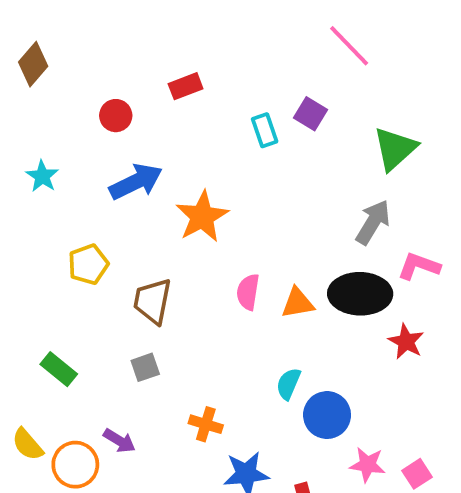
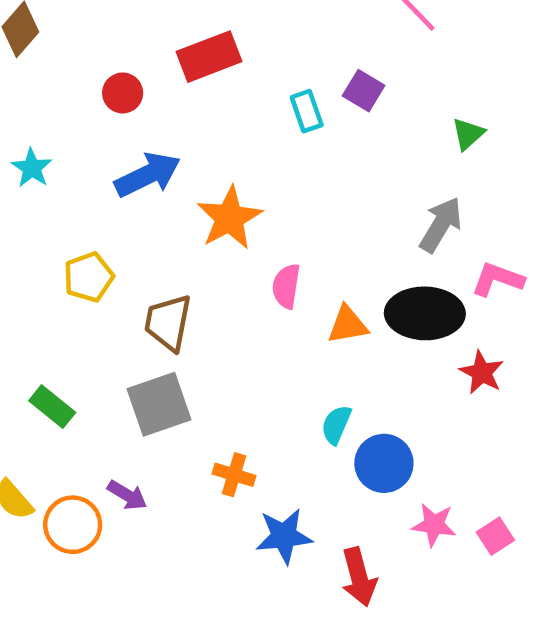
red rectangle: (186, 86) -> (209, 57), size x1.5
green triangle: (395, 149) -> (468, 134), size x0.6
pink semicircle: (248, 292) -> (286, 286), moved
gray square: (145, 367) -> (159, 404), size x1.8

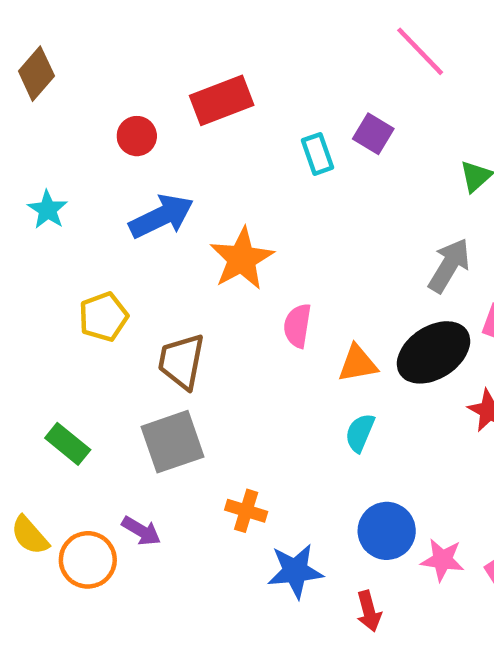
black ellipse: (425, 313) -> (434, 352), turned -34
cyan semicircle: (336, 425) -> (360, 433), moved
blue circle: (384, 463) -> (387, 531), moved
red arrow: (359, 577) -> (369, 611), size x0.7

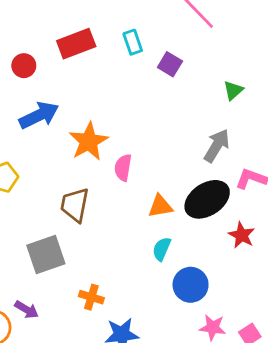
cyan rectangle: (318, 154) -> (133, 42), moved
pink semicircle: (297, 326) -> (123, 168), moved
brown trapezoid: (181, 361) -> (75, 205), moved
blue circle: (387, 531) -> (191, 285), moved

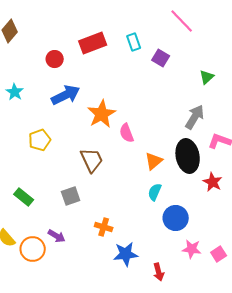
pink semicircle: (123, 168) -> (127, 133), turned -30
black ellipse: (207, 199) -> (188, 156), turned -68
brown trapezoid: (75, 205) -> (92, 160), turned 144
orange triangle: (160, 206) -> (154, 161), turned -30
gray square: (46, 254) -> (71, 196), size x0.7

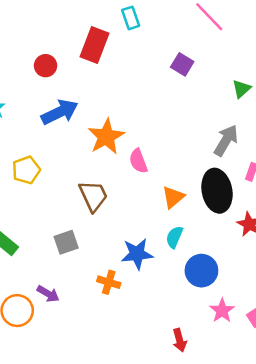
cyan rectangle: (134, 42) -> (131, 18), moved
red rectangle: (93, 43) -> (95, 45), turned -48
pink star: (192, 249) -> (222, 311), turned 30
blue star: (126, 254) -> (137, 254), moved

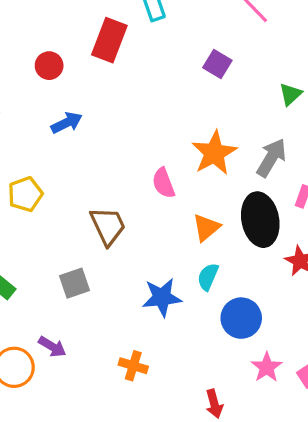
blue arrow: (60, 112) -> (67, 123), size x0.7
orange star: (106, 137) -> (214, 153), moved
orange cross: (109, 282) -> (133, 366), moved

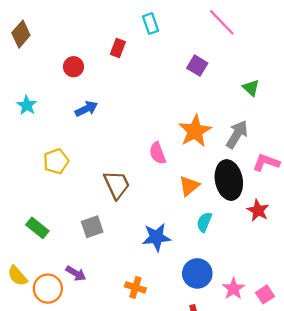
red rectangle: (109, 40) -> (118, 48), size x0.6
green triangle: (290, 94) -> (251, 88), turned -36
cyan semicircle: (208, 277) -> (204, 222), moved
blue circle: (241, 318) -> (197, 273), moved

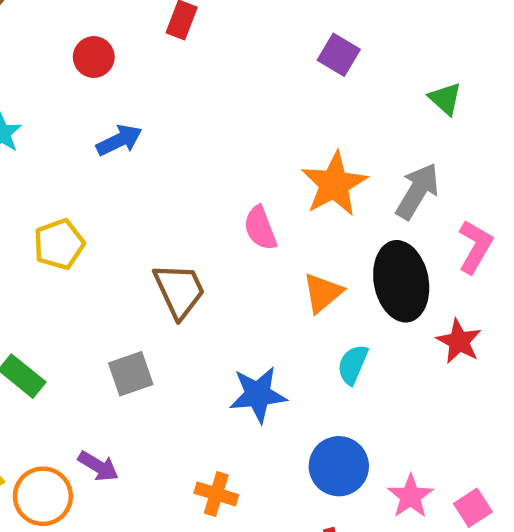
pink L-shape: (266, 162) -> (475, 247), turned 100

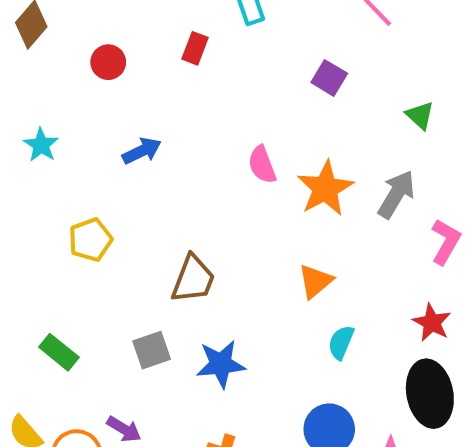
red circle: (94, 57) -> (108, 62), moved
pink semicircle: (260, 228) -> (262, 165), moved
black ellipse: (401, 281) -> (430, 394), moved
brown trapezoid: (179, 291) -> (193, 279), turned 46
blue star: (258, 395) -> (221, 364), moved

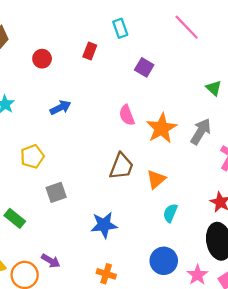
purple square: (329, 78) -> (144, 67), moved
brown trapezoid: (193, 279) -> (121, 166), moved
gray square: (152, 350) -> (56, 192), moved

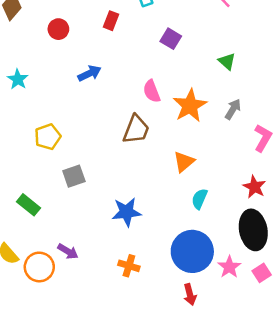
green triangle: (214, 88) -> (227, 61), moved
blue arrow: (61, 108) -> (89, 73), moved
gray arrow: (201, 131) -> (233, 109), size x0.7
brown trapezoid: (121, 166) -> (136, 129), moved
blue circle: (164, 261) -> (192, 251), size x1.4

